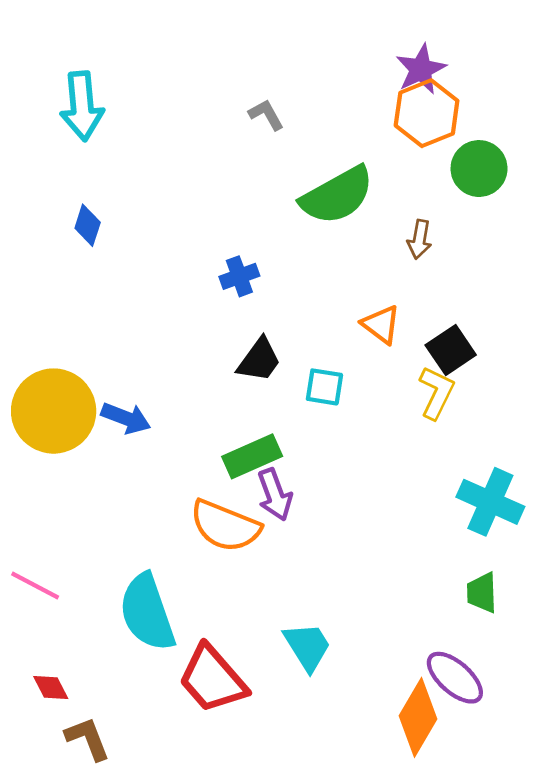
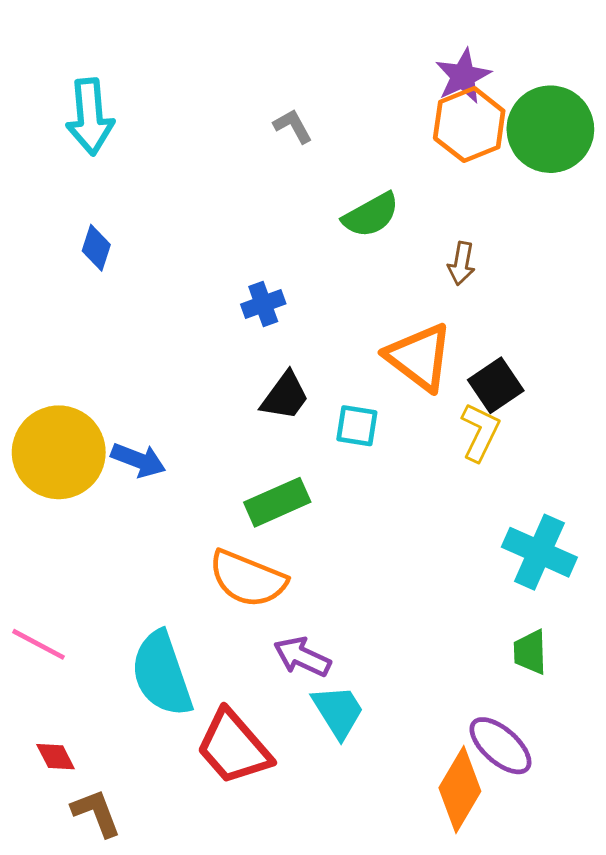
green circle: (479, 169) -> (550, 129), moved, size x1.4
green semicircle: (337, 195) -> (371, 215), size x0.7
orange triangle: (381, 325) -> (419, 357), size x1.6
purple arrow: (275, 495) -> (302, 657), moved, turned 135

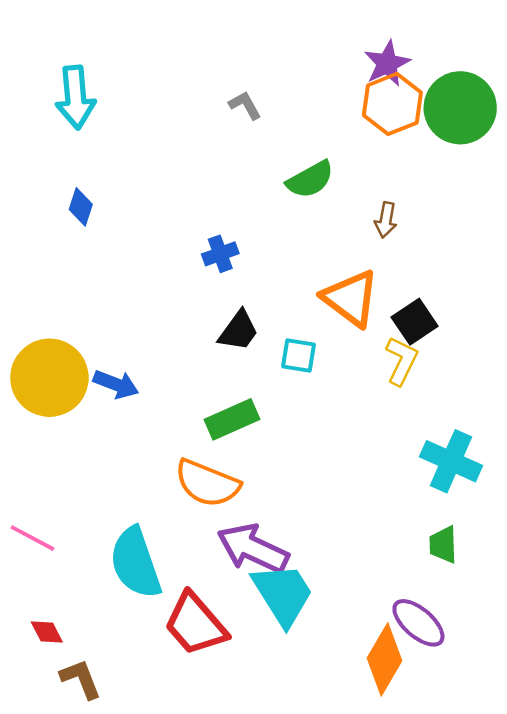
purple arrow: (302, 657) -> (253, 549), size x1.5
cyan trapezoid: (338, 711) -> (283, 594), size x1.4

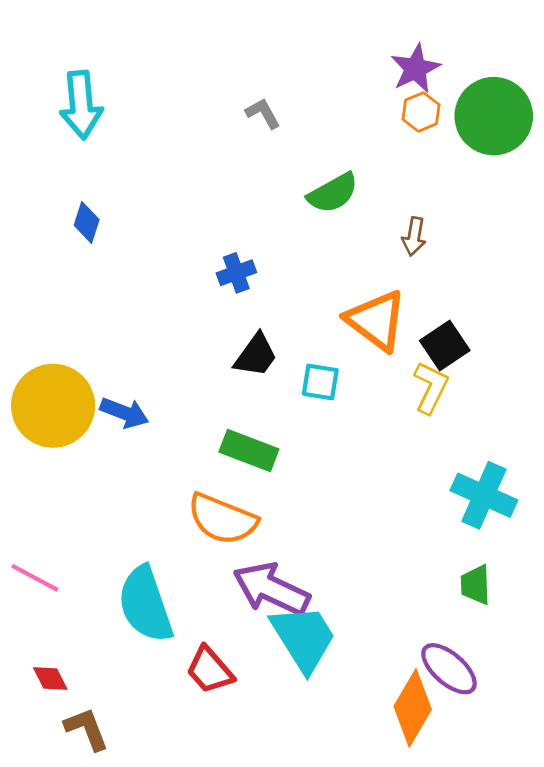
orange hexagon: (392, 104) -> (421, 112), size x0.6
green rectangle: (232, 419) -> (249, 450), turned 45
red trapezoid: (195, 624) -> (210, 670), size x0.7

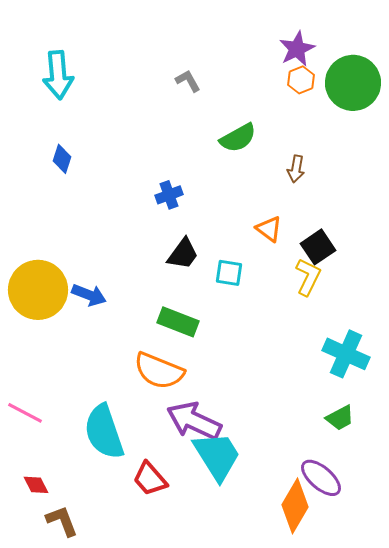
orange triangle: (376, 320) -> (269, 229), size x0.6
green trapezoid: (476, 585) -> (340, 418), turned -116

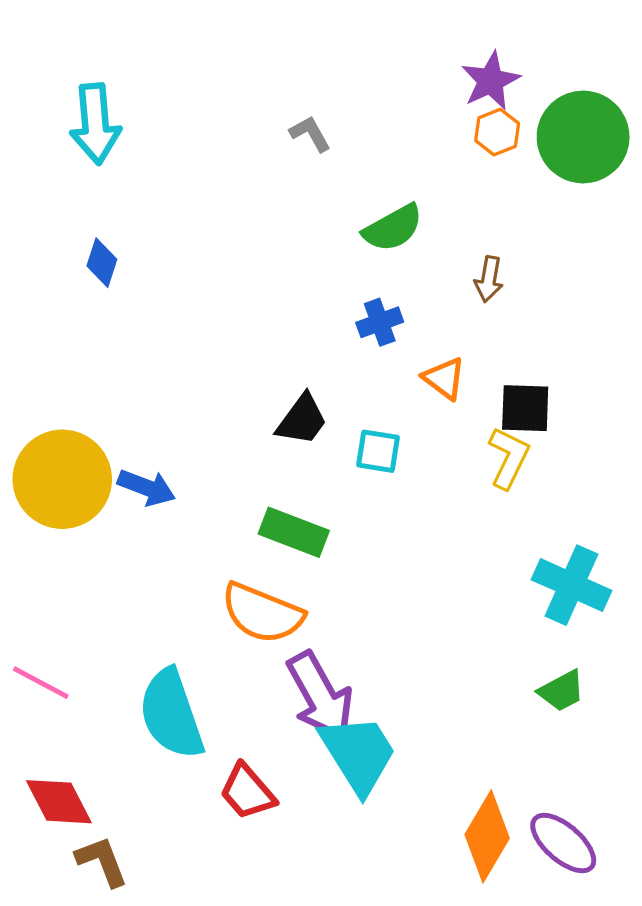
blue cross: (169, 195) -> (380, 322), moved
black square: (318, 247) -> (525, 408), turned 36
purple arrow: (194, 421) -> (320, 696), turned -144
purple ellipse: (321, 478) -> (563, 843), moved
red diamond: (36, 485) -> (59, 802), size x1.6

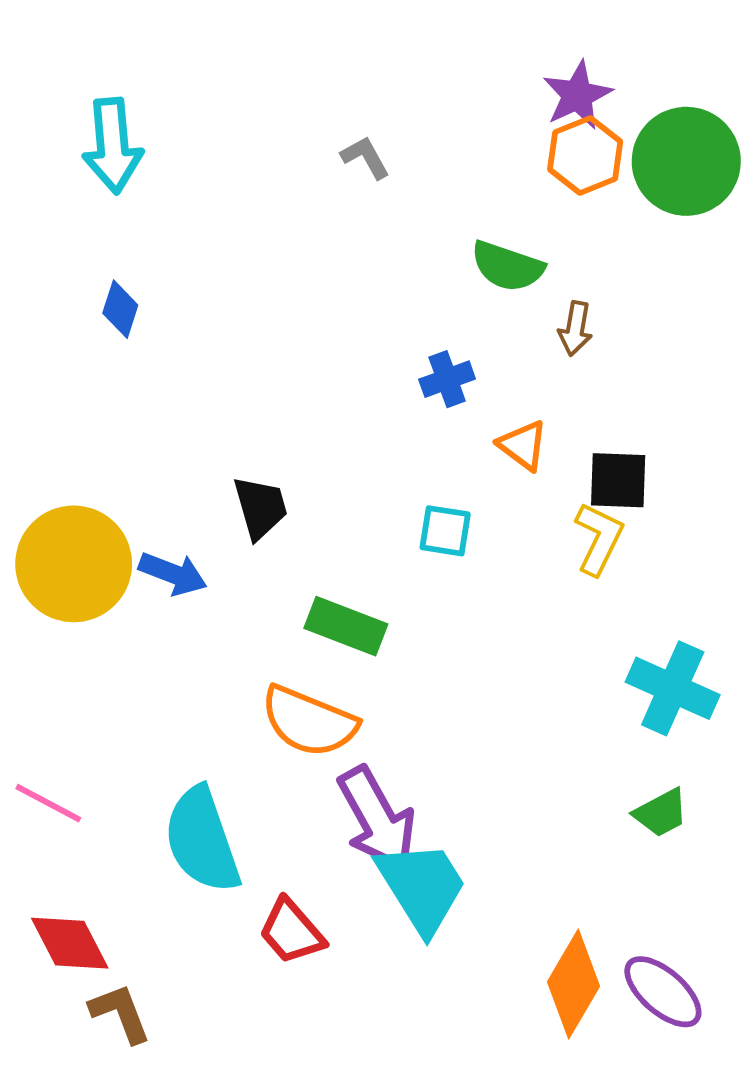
orange hexagon: (497, 132) -> (585, 155), size x1.4
green semicircle: (393, 228) -> (507, 266), moved, turned 48
black trapezoid: (302, 420) -> (260, 507), moved, turned -52

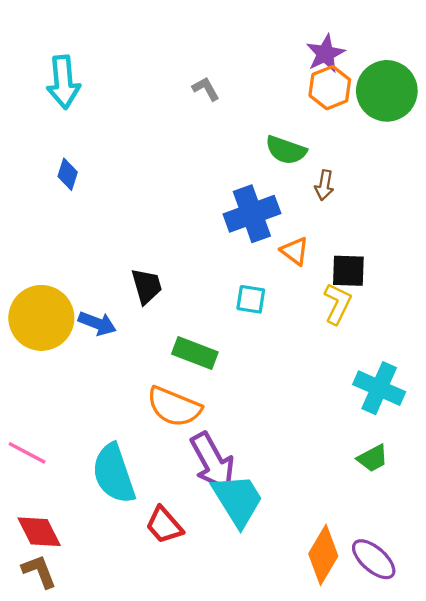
blue cross: (447, 379) -> (252, 214), size x1.8
brown L-shape: (120, 1013) -> (39, 571), moved

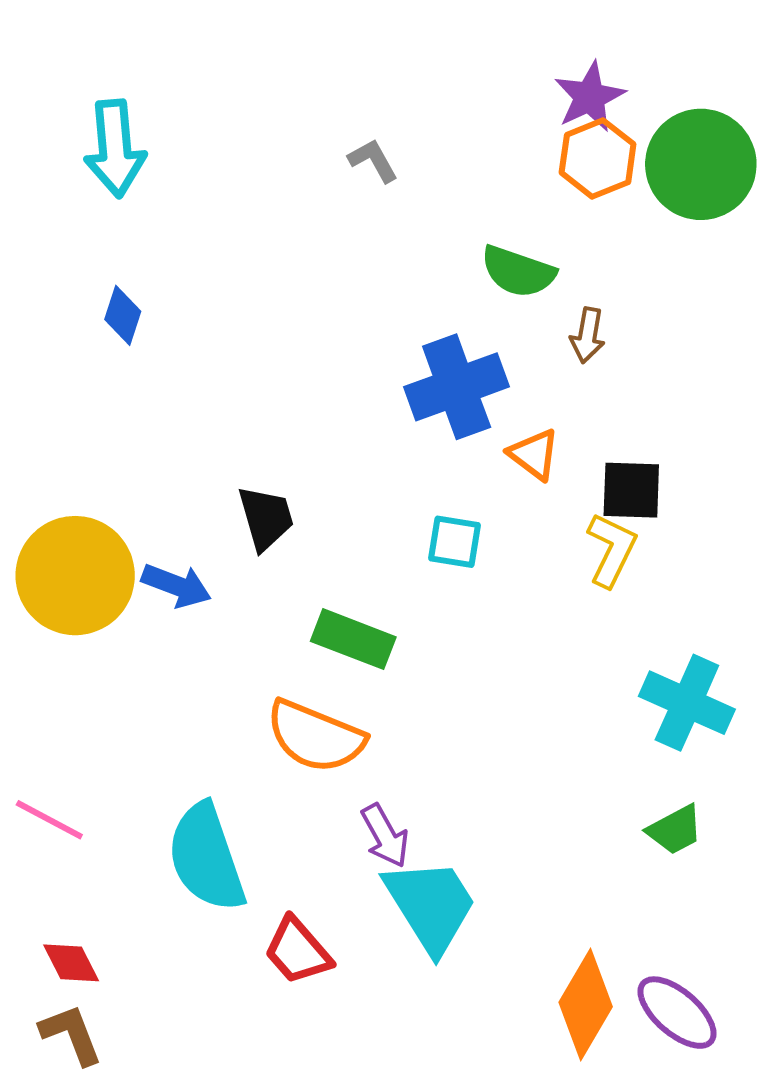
purple arrow: (212, 462) -> (385, 836), size x0.6
red diamond: (39, 532) -> (71, 963), size x0.7

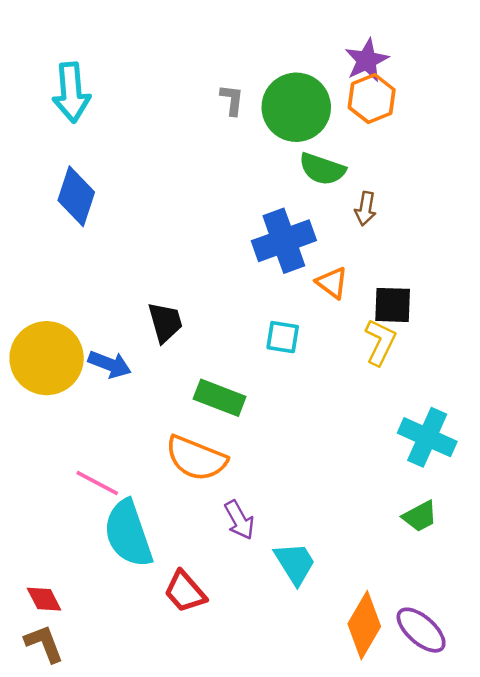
gray L-shape: (373, 160) -> (232, 100), turned 36
green circle: (701, 164) -> (296, 107), moved
blue diamond: (123, 315) -> (76, 196), size x1.6
pink line: (49, 820) -> (97, 483), moved
cyan trapezoid: (431, 905) -> (295, 563), moved, size x0.7

